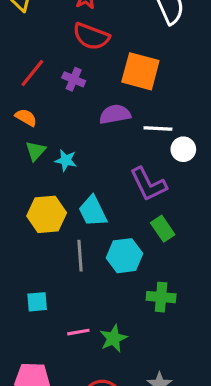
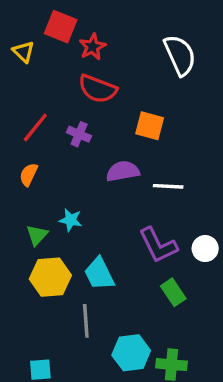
orange square: (140, 71) -> (150, 126), size x0.7
orange semicircle: (26, 117) -> (29, 175), turned -95
white circle: (183, 149) -> (205, 249), moved
green triangle: (36, 151) -> (37, 235), moved
cyan hexagon: (125, 256) -> (131, 353), moved

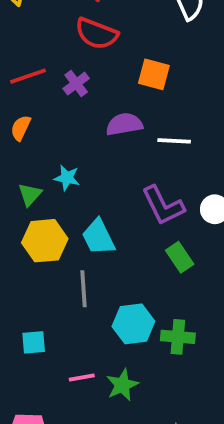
red line: (35, 127) -> (28, 76), turned 32
purple cross: (79, 134) -> (76, 84), turned 30

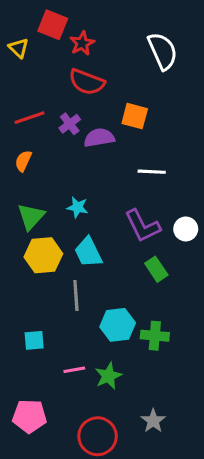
purple semicircle: (124, 124) -> (99, 138), moved
cyan star: (67, 178) -> (77, 207), moved
green triangle: (30, 194) -> (31, 217), size x1.4

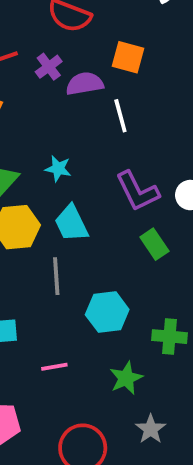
white line: (152, 172) -> (120, 116), moved, turned 72
green cross: (155, 336) -> (170, 337), moved
green star: (108, 376) -> (126, 378), moved

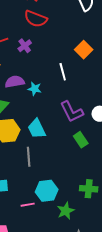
orange square: (128, 57) -> (84, 50), moved, turned 30
purple semicircle: (85, 84) -> (15, 82), moved
cyan star: (58, 169) -> (35, 89), moved
cyan hexagon: (107, 312) -> (47, 191), moved

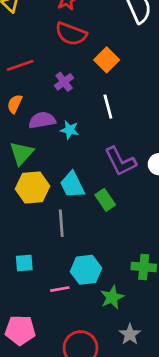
purple cross: (25, 46) -> (64, 82), moved
orange square: (84, 50) -> (107, 60), moved
green rectangle: (81, 140) -> (105, 200), moved

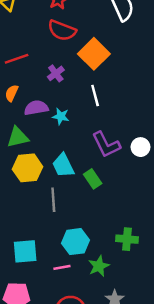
orange square: (107, 60) -> (94, 54), size x1.4
green triangle: (22, 153) -> (18, 137), turned 35
cyan square: (24, 263) -> (25, 251), moved, size x1.5
pink line: (60, 289) -> (62, 267), moved

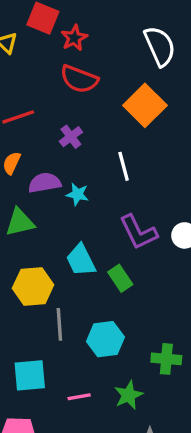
orange square: (94, 54) -> (145, 105), moved
yellow hexagon: (28, 168) -> (33, 286), moved
gray line: (53, 200) -> (59, 324), moved
cyan hexagon: (75, 242) -> (105, 339), moved

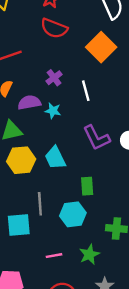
purple cross: (71, 137) -> (54, 78), moved
green rectangle: (120, 278) -> (87, 186), moved, turned 30
yellow hexagon: (33, 286) -> (21, 160), moved
cyan square: (30, 375) -> (19, 225), moved

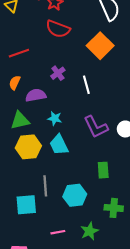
cyan star: (53, 111) -> (55, 118), moved
green rectangle: (87, 186) -> (103, 170), moved

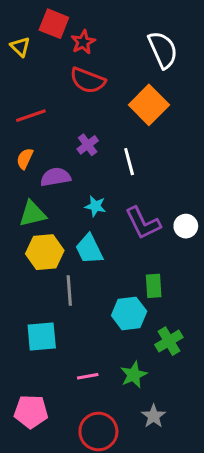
cyan star: (55, 118) -> (95, 206), moved
gray line: (45, 186) -> (69, 290), moved
cyan hexagon: (75, 195) -> (129, 313), moved
green cross: (114, 208) -> (169, 341), turned -36

